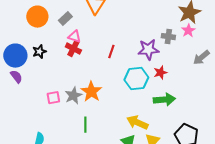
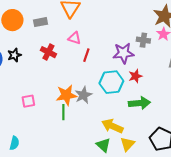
gray rectangle: (65, 19) -> (40, 22), turned 32
pink triangle: (74, 37) -> (74, 38), moved
orange star: (91, 92) -> (66, 95), turned 30
gray star: (73, 96) -> (83, 95), moved
green line: (85, 125) -> (63, 112), moved

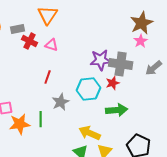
gray cross: (143, 40) -> (121, 64), moved, size x1.6
red cross: (48, 52) -> (30, 41), moved
red line: (86, 55) -> (48, 77), moved
orange star: (66, 95) -> (20, 124), moved

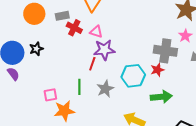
pink star: (141, 41) -> (185, 36), moved
purple star: (101, 60) -> (104, 50), moved
green line: (41, 119) -> (79, 87), moved

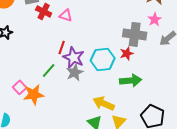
purple star: (104, 50) -> (74, 57), moved, turned 30
green line: (79, 87) -> (49, 70), turned 42
pink square: (50, 95) -> (20, 87), moved, turned -32

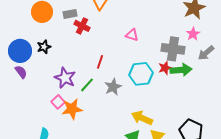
pink triangle: (66, 15) -> (132, 35), moved
purple star: (74, 57) -> (65, 78), moved
green arrow: (131, 80) -> (181, 70), moved

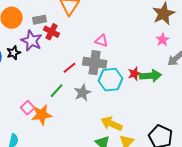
gray cross: (173, 49) -> (95, 63), moved
red line: (100, 62) -> (70, 68), turned 32
purple star: (65, 78) -> (32, 41), moved

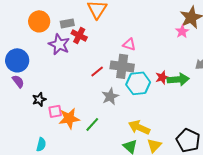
pink star: (163, 40) -> (182, 31), moved
black star: (14, 53) -> (39, 99), moved
green line: (57, 91) -> (92, 124), moved
pink square: (28, 108) -> (55, 111), turned 32

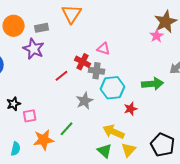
red cross: (79, 35) -> (83, 62), moved
gray cross: (122, 66) -> (97, 71), size x0.7
red line: (97, 71) -> (62, 76), moved
red star: (162, 77) -> (131, 109), moved
orange star: (69, 118) -> (44, 140), moved

